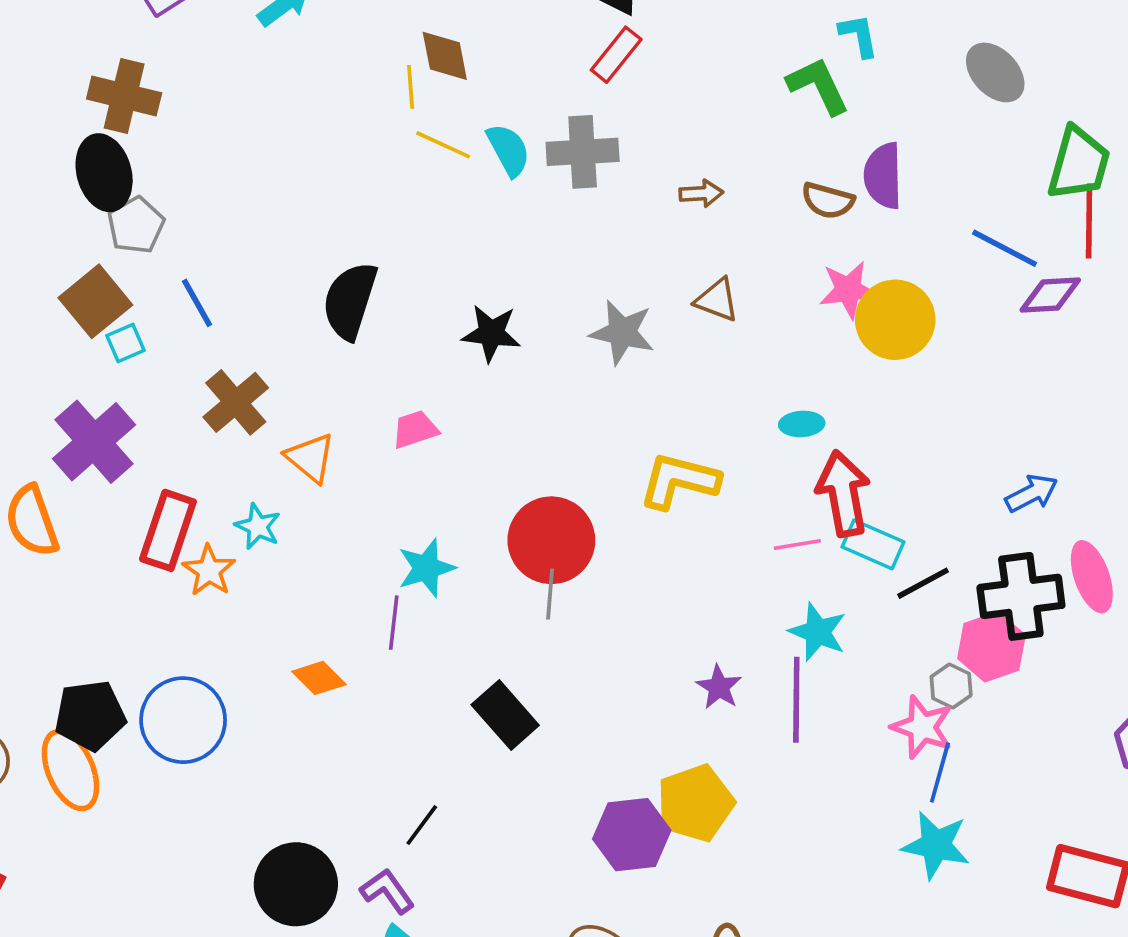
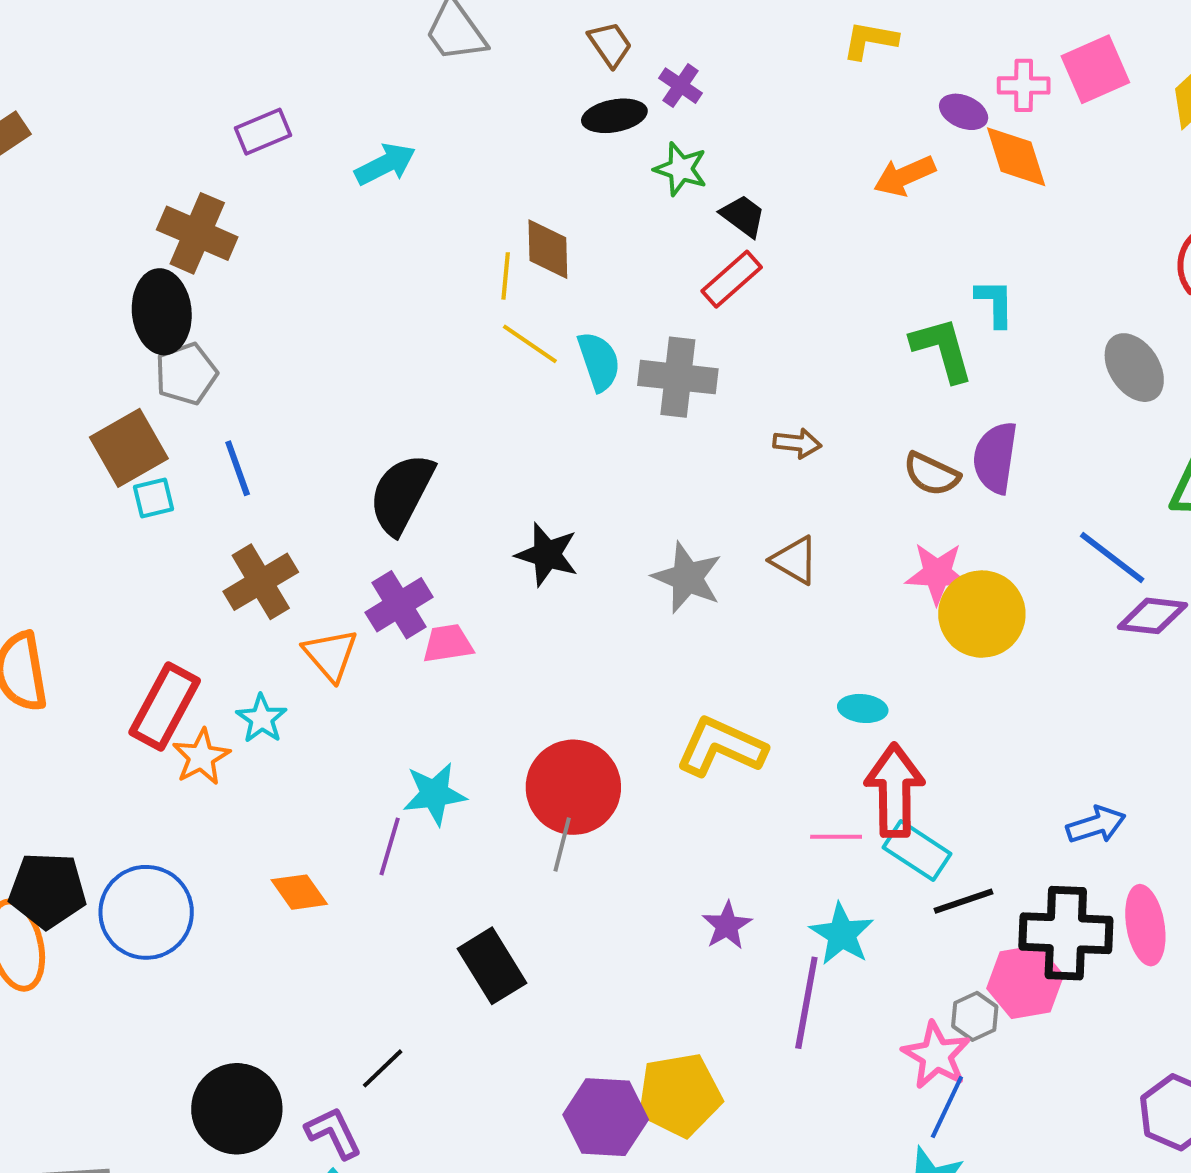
purple cross: (94, 442) -> (399, 605), moved, size x0.7
purple star: (719, 687) -> (727, 926), moved

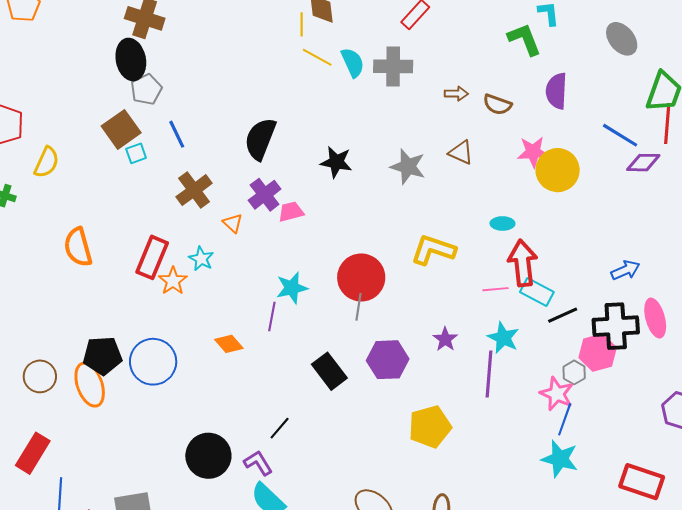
brown semicircle: (932, 474) -> (497, 105), moved
orange triangle: (330, 655) -> (233, 223), size x0.7
purple hexagon: (606, 1117) -> (388, 360), moved

